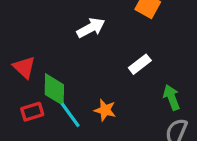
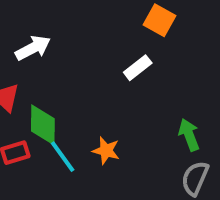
white arrow: (91, 28) -> (33, 48), moved
white rectangle: (140, 64) -> (138, 68), moved

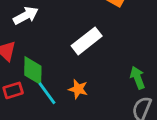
white rectangle: (138, 68) -> (87, 41), moved, size x1.5

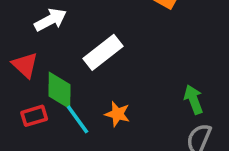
white rectangle: (87, 41) -> (103, 52), moved

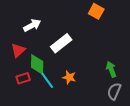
red triangle: (25, 65) -> (18, 50), turned 35

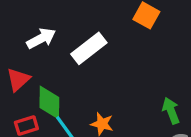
white rectangle: (61, 43) -> (89, 48), moved

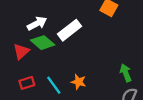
green diamond: (49, 103) -> (43, 43), moved, turned -50

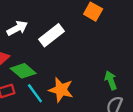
green diamond: (43, 43) -> (23, 71), moved
orange star: (79, 82) -> (61, 90), size x1.5

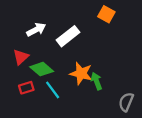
green arrow: (111, 80) -> (96, 81), moved
orange star: (61, 90) -> (81, 73), moved

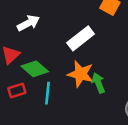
white rectangle: (68, 36) -> (81, 38), moved
cyan line: (53, 90) -> (47, 93), turned 42

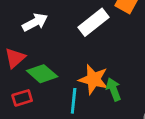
white rectangle: (81, 38) -> (94, 22), moved
cyan line: (47, 93) -> (74, 101), moved

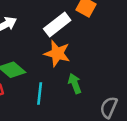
orange star: (94, 79) -> (57, 53), moved

